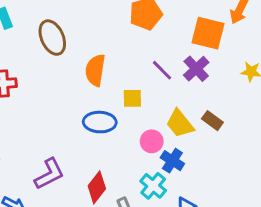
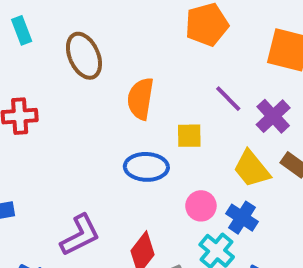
purple cross: (196, 69) -> (273, 116), moved
pink circle: (152, 141) -> (201, 206), moved

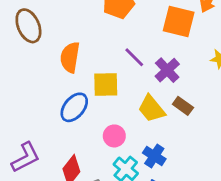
yellow square: (189, 136) -> (106, 84), size x1.4
blue ellipse: (146, 167) -> (74, 107), turned -52
blue cross: (242, 218) -> (154, 156), moved

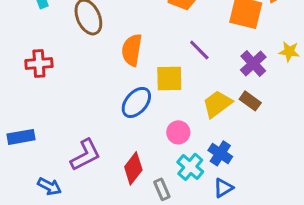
purple cross: (167, 70) -> (253, 63), moved
yellow trapezoid: (151, 109) -> (217, 104), turned 92

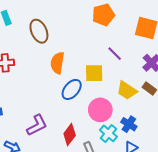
orange semicircle: (132, 50) -> (57, 63), moved
yellow trapezoid: (217, 104) -> (127, 90), turned -110
pink circle: (178, 132) -> (100, 110), size x1.5

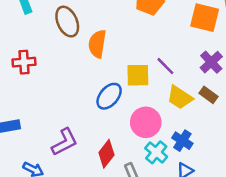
purple line: (115, 54) -> (165, 66), moved
orange semicircle: (57, 63) -> (97, 44), moved

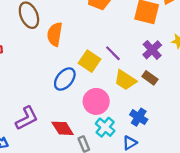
yellow square: (138, 75) -> (89, 61), turned 35
blue cross: (182, 141) -> (139, 117), moved
red diamond: (106, 154) -> (63, 128), turned -70

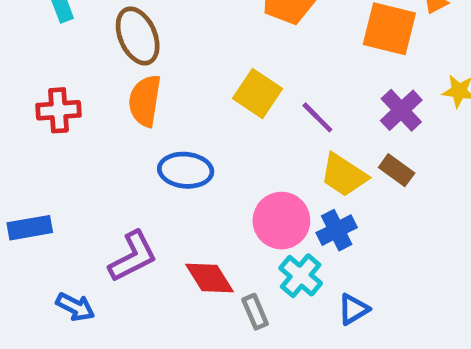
orange semicircle: (55, 34) -> (145, 101), moved
yellow square: (89, 61) -> (257, 93), moved
blue ellipse: (65, 79) -> (186, 170), moved, turned 55
blue cross: (139, 117) -> (337, 230), moved, turned 30

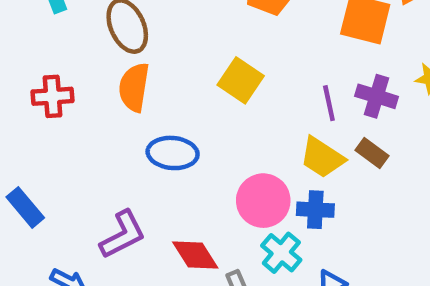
purple cross: (401, 110) -> (377, 96), turned -30
purple line: (317, 117) -> (329, 103), moved, turned 33
blue rectangle: (30, 228) -> (25, 207), turned 60
blue cross: (337, 230) -> (315, 210), turned 30

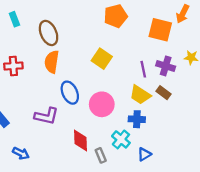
blue ellipse: (173, 153) -> (70, 93), turned 60
pink circle: (263, 201) -> (102, 104), moved
purple L-shape: (123, 235) -> (46, 116), moved, turned 40
red diamond: (195, 255) -> (80, 140), turned 30

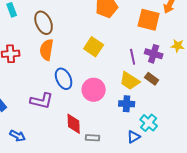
cyan cross: (121, 139) -> (149, 123), moved
gray rectangle: (101, 155) -> (93, 138), turned -64

